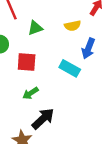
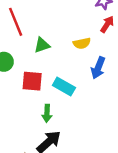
cyan rectangle: (70, 68) -> (64, 86), moved
green arrow: (30, 93) -> (47, 113), moved, turned -56

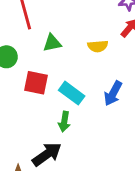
blue arrow: (98, 68) -> (113, 93), moved
green arrow: (47, 113) -> (64, 122), moved

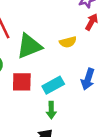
green triangle: (52, 43) -> (29, 46), size x1.6
cyan rectangle: (72, 93) -> (53, 85), turned -55

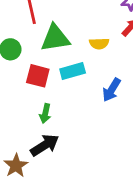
cyan rectangle: (53, 85) -> (73, 71), moved
green arrow: (51, 110) -> (45, 113), moved

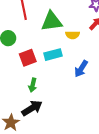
green triangle: (55, 38) -> (52, 21), moved
red square: (38, 76) -> (28, 58), turned -36

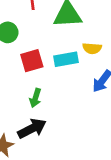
yellow semicircle: (73, 35) -> (92, 48), moved

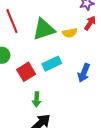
yellow semicircle: (92, 48) -> (70, 33), moved

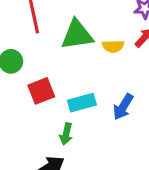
cyan rectangle: (52, 64) -> (82, 103), moved
green arrow: (37, 99) -> (66, 134), moved

